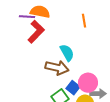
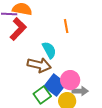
orange line: (84, 21) -> (66, 26), moved
blue square: (73, 88) -> (55, 85), size x1.5

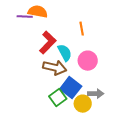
red L-shape: (18, 29) -> (48, 43), moved
pink circle: (70, 80) -> (88, 61), moved

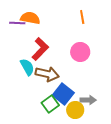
orange line: (82, 29) -> (82, 17), moved
cyan semicircle: (65, 53) -> (27, 67), moved
pink circle: (88, 61) -> (80, 52), moved

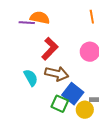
cyan semicircle: (27, 67) -> (31, 78), moved
green square: (50, 104) -> (60, 104), turned -30

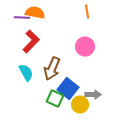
red L-shape: (50, 49) -> (31, 42), moved
brown arrow: (57, 74) -> (52, 69), turned 100

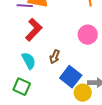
brown arrow: (52, 69) -> (55, 57), size x0.6
green square: (55, 99) -> (22, 87), moved

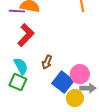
pink circle: (88, 35) -> (80, 74), moved
green square: (22, 87) -> (18, 82), moved

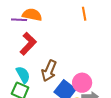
brown arrow: (47, 62) -> (49, 71), size x1.5

